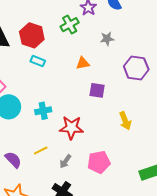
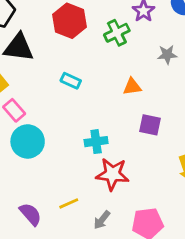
red hexagon: (32, 35) -> (70, 21), moved
cyan cross: (43, 111) -> (96, 142), moved

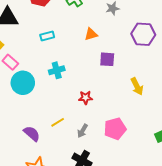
cyan rectangle: (71, 81) -> (47, 36), turned -32
cyan cross: (96, 142) -> (57, 70), moved
red star: (112, 174) -> (85, 98), size x0.6

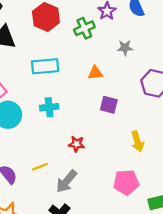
cyan rectangle: (47, 36) -> (45, 66), size x1.6
pink pentagon: (115, 129) -> (126, 182), moved
gray arrow: (83, 131) -> (67, 181), size x1.5

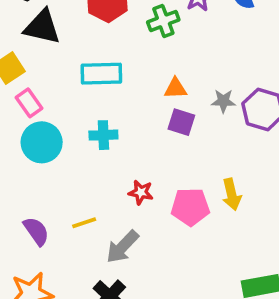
gray star: (125, 48) -> (223, 101), moved
purple square: (109, 105) -> (181, 122), moved
pink pentagon: (126, 182) -> (190, 207), moved

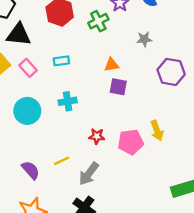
cyan rectangle: (101, 74) -> (61, 61), size x0.6
gray star: (223, 101) -> (144, 39), moved
pink rectangle: (29, 103) -> (28, 68), moved

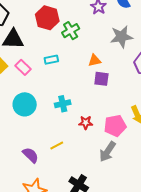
green cross: (98, 21) -> (71, 31), moved
gray star: (144, 39) -> (121, 37), size x1.6
cyan cross: (68, 101) -> (63, 104), moved
gray arrow: (89, 174) -> (108, 152), moved

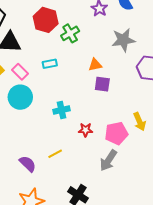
cyan circle: (25, 104) -> (20, 97), moved

